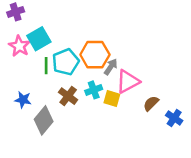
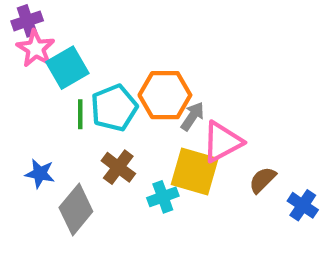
pink star: (19, 46) -> (36, 48), moved
cyan cross: (94, 90) -> (163, 197), moved
yellow square: (112, 99) -> (195, 171), size x1.6

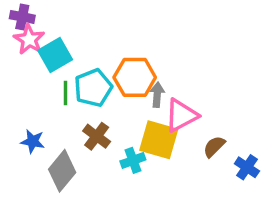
purple cross: (27, 21) -> (22, 17), turned 30
gray arrow: (193, 116) -> (157, 95), turned -30

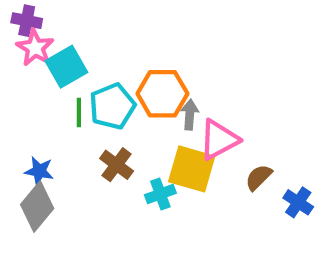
gray diamond: (62, 171) -> (37, 207), moved

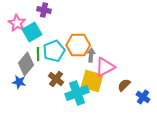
purple cross: (27, 21) -> (44, 10), moved
cyan cross: (160, 194) -> (77, 93), size x1.6
gray diamond: (37, 207) -> (26, 64), moved

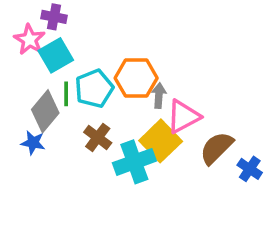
purple cross: (44, 10) -> (54, 17), moved
yellow square: (92, 81) -> (161, 141), turned 30
brown semicircle: (124, 85) -> (217, 148), size x1.5

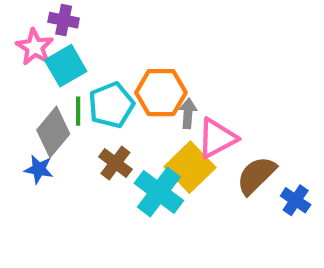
cyan cross: (134, 162) -> (159, 192), turned -33

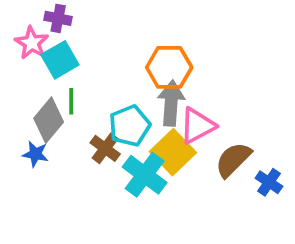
orange hexagon: (161, 93) -> (169, 67), moved
cyan pentagon: (111, 105) -> (130, 126), moved
gray arrow: (188, 113) -> (171, 103), size x1.6

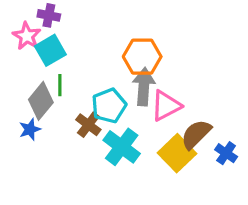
yellow square: (173, 152) -> (177, 153), moved
blue star: (35, 154) -> (30, 129), turned -30

